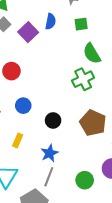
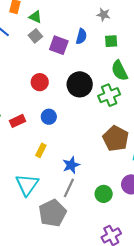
purple square: (28, 32) -> (59, 45), turned -30
black circle: (53, 120) -> (80, 84), moved, size x1.6

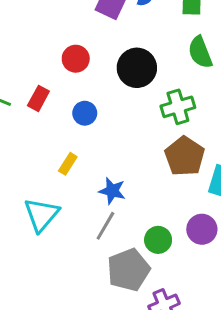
green cross: (109, 95) -> (178, 107), moved
red rectangle: (18, 121) -> (38, 98), moved, turned -42
blue star: (71, 165) -> (112, 191), turned 30
gray pentagon: (52, 213) -> (129, 270), moved

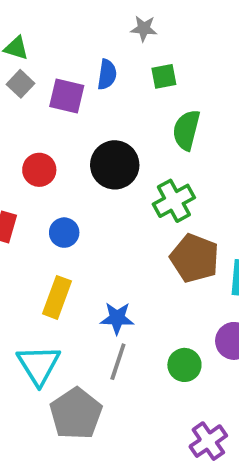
green semicircle: (200, 52) -> (186, 130), turned 48
yellow rectangle: (68, 164) -> (57, 297), size x1.5
gray pentagon: (129, 270) -> (76, 414), moved

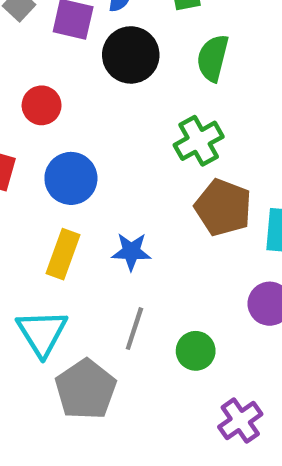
black circle: (115, 165) -> (131, 55), moved
blue circle: (64, 233) -> (71, 178), size x1.5
blue star: (117, 318) -> (131, 252), moved
green circle: (184, 365) -> (196, 351), moved

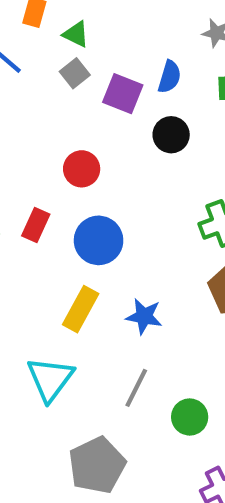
black circle: (131, 55) -> (171, 135), size x0.7
gray pentagon: (86, 389) -> (97, 465), moved

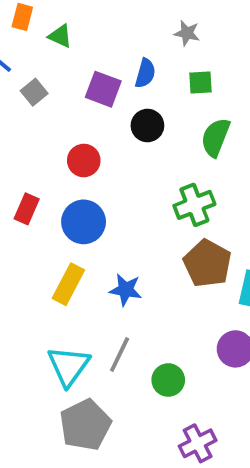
gray square: (75, 73) -> (34, 92), moved
red circle: (82, 169) -> (84, 160), moved
cyan triangle: (50, 379) -> (69, 366), moved

